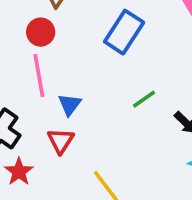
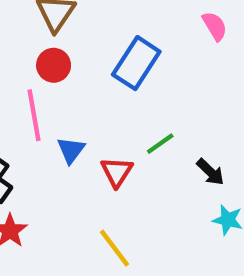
red circle: (41, 32) -> (54, 65), moved
red triangle: (61, 141) -> (117, 172), moved

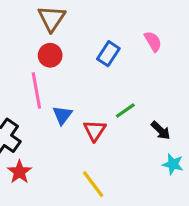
pink semicircle: (215, 26) -> (153, 41), moved
blue rectangle: (136, 63) -> (108, 54), size x0.7

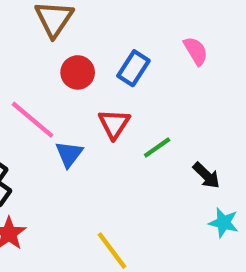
red circle: (50, 55) -> (78, 72), moved
pink line: (36, 91) -> (33, 120), turned -40
red triangle: (95, 130) -> (114, 124), moved

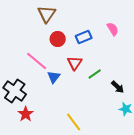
blue rectangle: (133, 68) -> (84, 37), turned 35

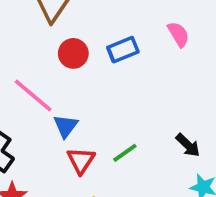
red triangle: (75, 63) -> (81, 160), moved
green line: (95, 74) -> (125, 153), moved

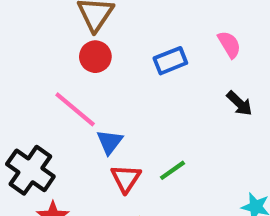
red circle: (73, 53) -> (95, 57), moved
black arrow: (188, 145) -> (239, 103), moved

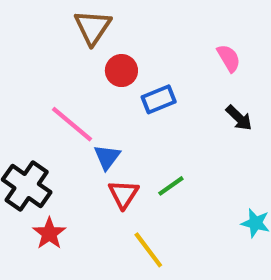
red circle: (95, 57) -> (121, 71), moved
blue rectangle: (170, 61) -> (159, 99), moved

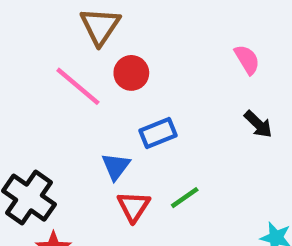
blue rectangle: (159, 99) -> (158, 133), moved
pink line: (72, 124) -> (78, 86), moved

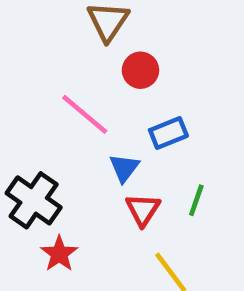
pink line: (78, 86) -> (85, 114), moved
green line: (185, 198) -> (196, 200), turned -36

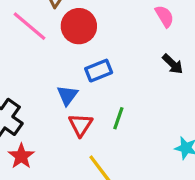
red circle: (140, 70) -> (79, 26), size x1.4
pink line: (85, 114) -> (30, 26), moved

